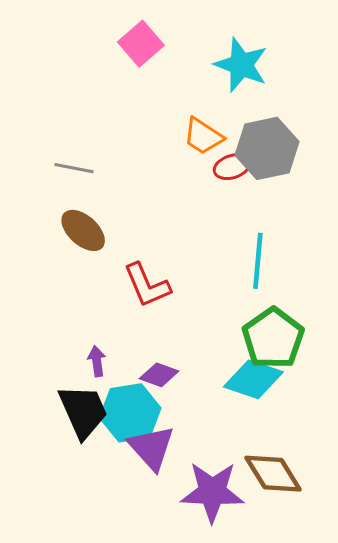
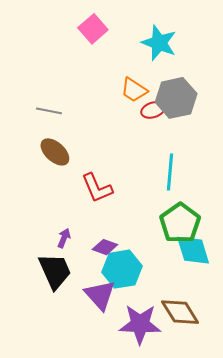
purple arrow: (97, 361) -> (64, 238), turned 30
cyan diamond: (253, 379) -> (193, 250), moved, turned 54
cyan hexagon: (130, 413) -> (122, 269), moved

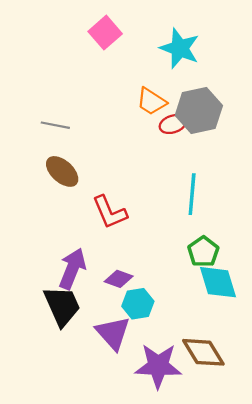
green pentagon: (180, 223) -> (203, 252), size x0.7
purple arrow: (64, 238) -> (72, 269), size x1.8
cyan hexagon: (122, 269) -> (138, 304), size x0.7

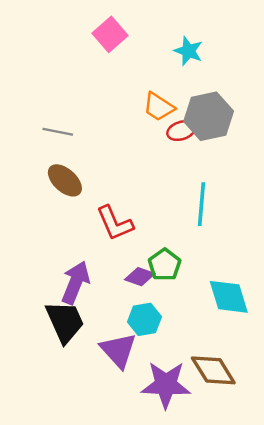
cyan star: (180, 48) -> (188, 51), size x0.7
green pentagon: (203, 252) -> (165, 265), moved
purple diamond: (119, 279) -> (140, 277), moved

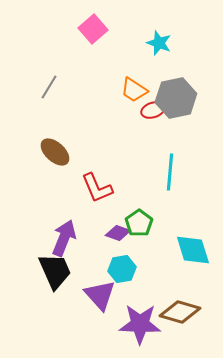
gray line: (58, 132) -> (49, 87), moved, turned -70
brown diamond: (213, 370) -> (180, 312), turned -42

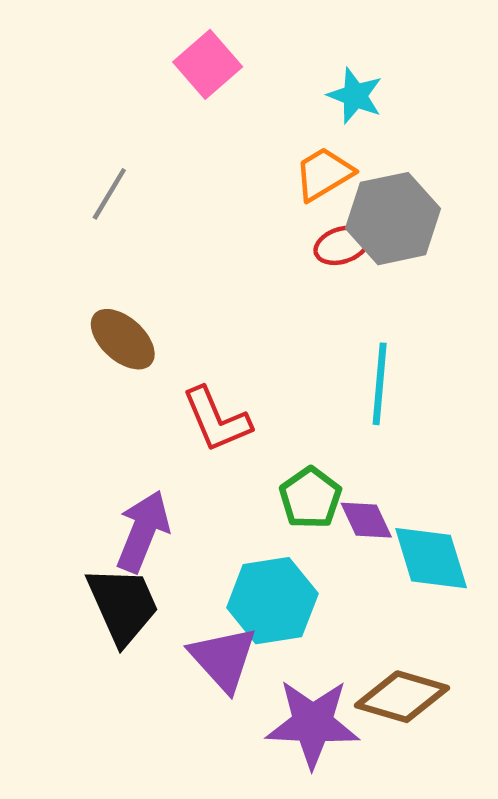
orange trapezoid: (134, 90) -> (324, 174), moved, turned 116
purple diamond: (118, 233) -> (366, 520), moved, turned 45
cyan hexagon: (122, 269) -> (272, 601), size x1.4

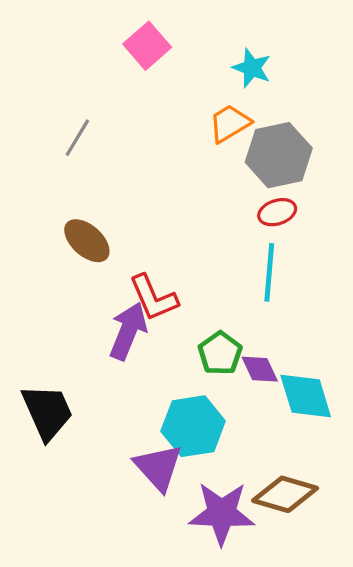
red ellipse: (342, 245) -> (277, 212), moved
purple arrow: (143, 531) -> (128, 331), moved
black trapezoid: (123, 605) -> (47, 412), moved

